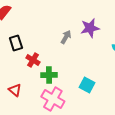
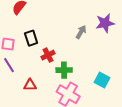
red cross: (33, 60) -> (48, 55), turned 32
red triangle: (15, 90) -> (30, 85), turned -40

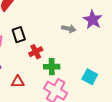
purple star: (105, 23) -> (93, 20), turned -30
gray arrow: (81, 32) -> (69, 29), turned 72

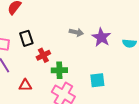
purple star: (93, 20) -> (101, 37), moved
cyan square: (90, 77) -> (97, 80), turned -35

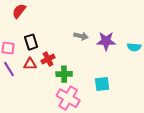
purple star: (101, 37) -> (106, 41), turned -30
red triangle: (25, 85) -> (30, 64), moved

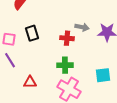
red cross: (48, 59) -> (67, 38), moved, turned 32
red triangle: (30, 64) -> (30, 82), moved

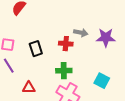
black rectangle: (32, 33) -> (36, 49), moved
cyan square: (103, 75) -> (102, 81), turned 35

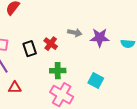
red cross: (66, 44) -> (51, 44), moved, turned 32
red triangle: (29, 88) -> (15, 88), moved

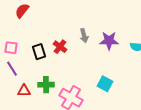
gray arrow: (75, 33) -> (84, 36), turned 64
green cross: (58, 71) -> (46, 85), moved

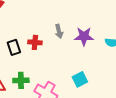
red cross: (60, 47) -> (35, 42), turned -32
cyan square: (105, 84) -> (80, 79), turned 35

